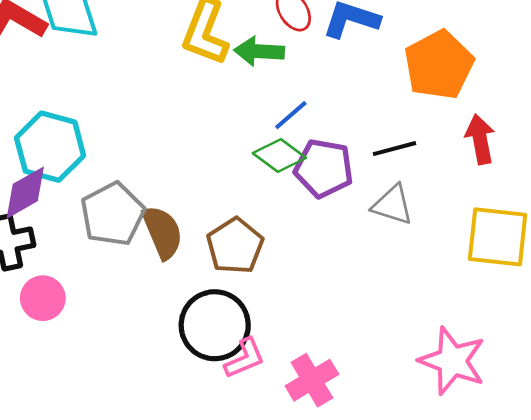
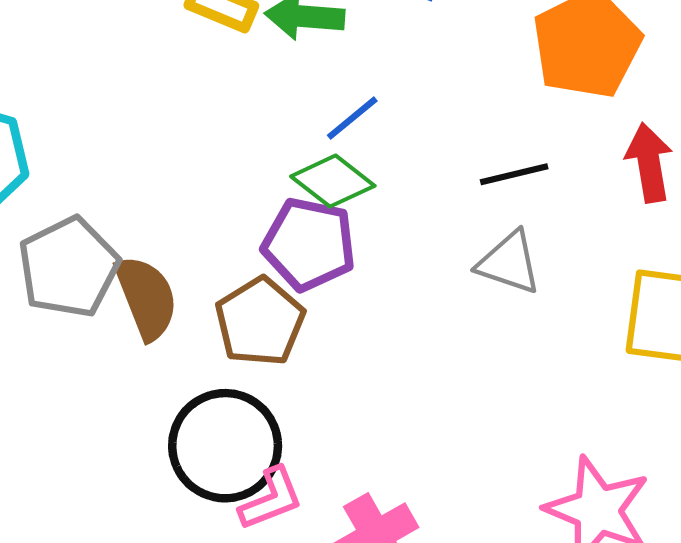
purple pentagon: (324, 168) -> (309, 244), moved

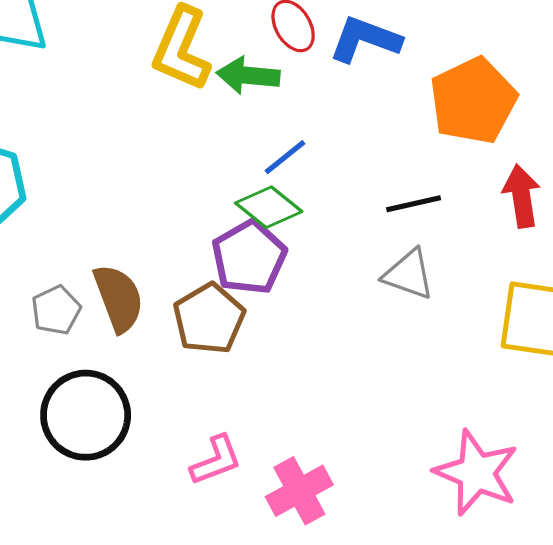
purple pentagon: (309, 244) -> (249, 257), turned 30
gray pentagon: (69, 267) -> (56, 310), moved, size x0.6
black circle: (225, 446) -> (86, 415), moved

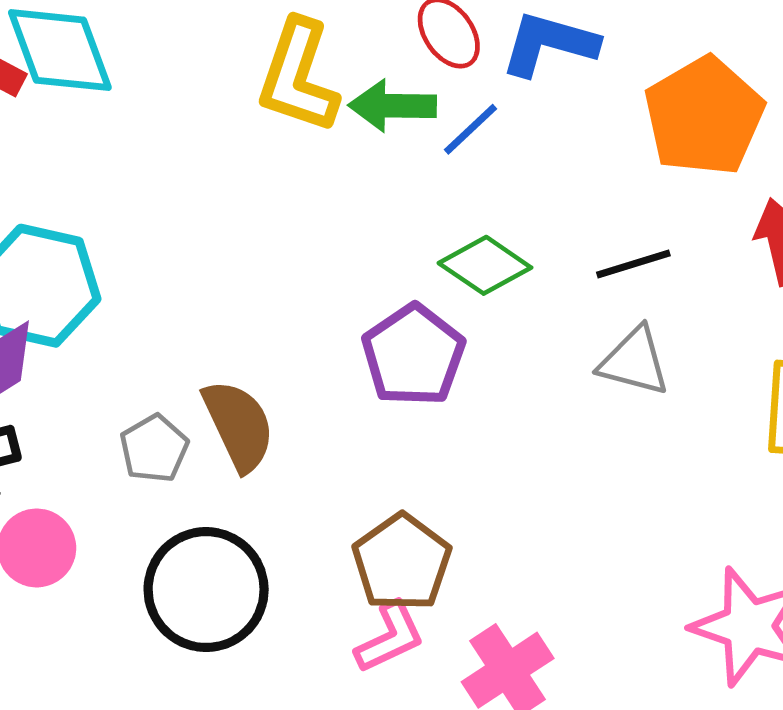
blue line: (285, 157) -> (470, 129), moved
green diamond: (269, 207) -> (485, 265), moved
brown pentagon: (209, 319) -> (402, 562), moved

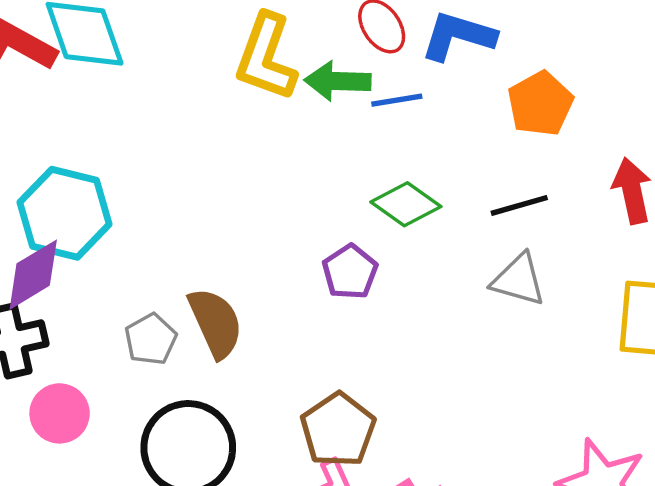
orange pentagon: (704, 116) -> (540, 104), moved, size x0.7
blue line: (470, 129) -> (397, 100), turned 33
purple pentagon: (413, 355) -> (350, 272), size x0.7

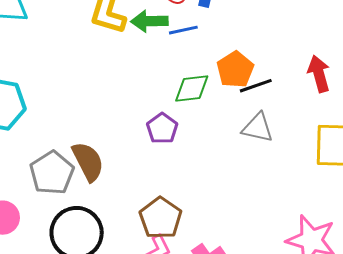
orange pentagon: (540, 104) -> (235, 69), moved
green diamond: (406, 204) -> (192, 89), turned -39
gray pentagon: (151, 339) -> (52, 173), size x1.5

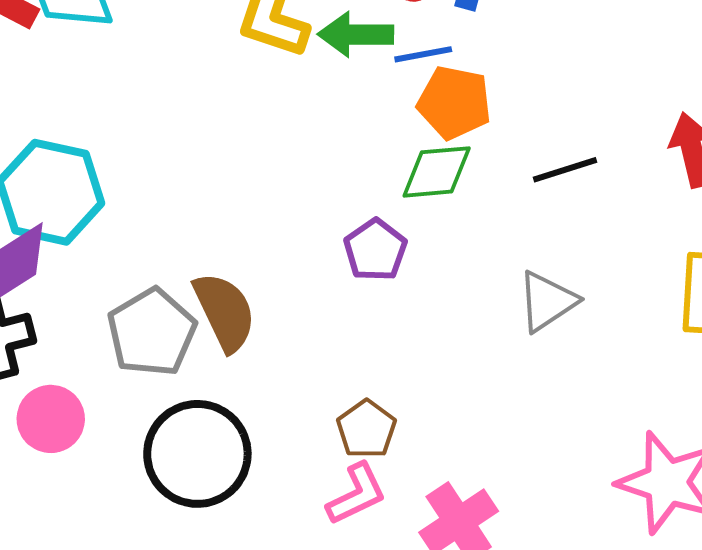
orange pentagon: (235, 69) -> (454, 103), moved, turned -30
gray triangle: (258, 128) -> (547, 301), moved, turned -48
brown pentagon: (161, 218) -> (367, 429), size x0.7

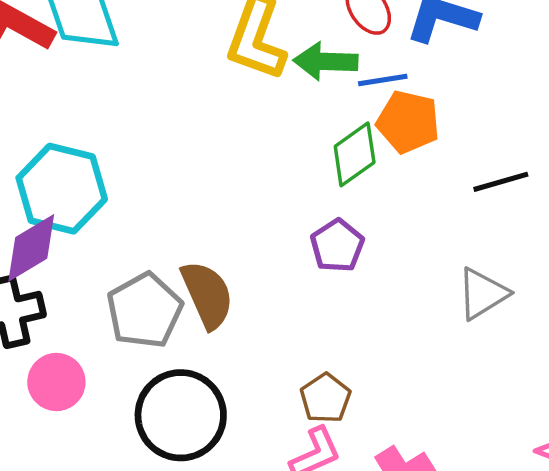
green diamond: (437, 172) -> (355, 154), moved, turned -32

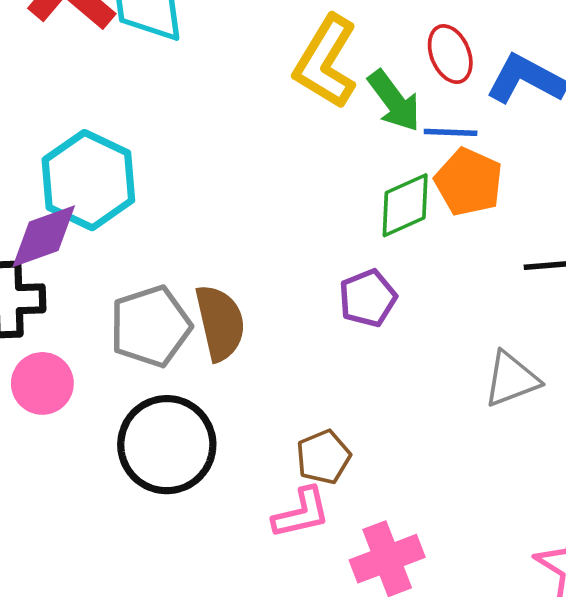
green arrow: (326, 61) -> (394, 101), turned -140

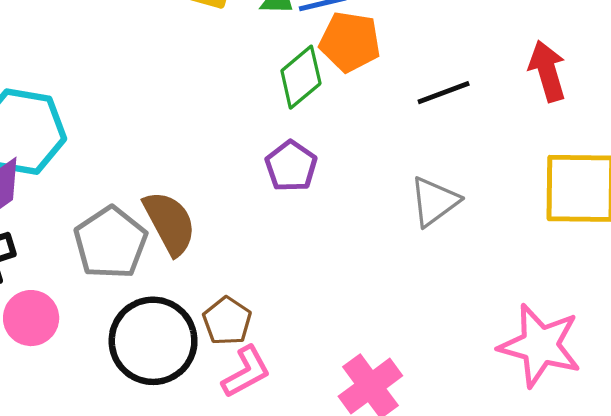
brown pentagon: (323, 457) -> (227, 321), moved
pink L-shape: (301, 513) -> (246, 372), moved

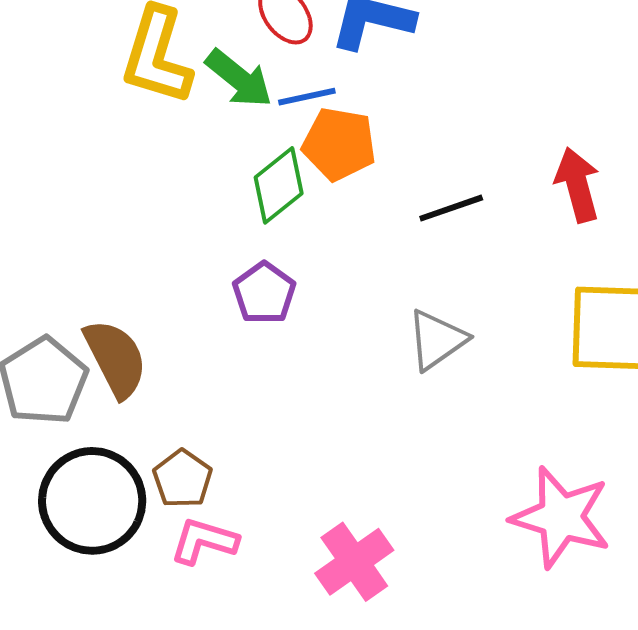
pink L-shape: (246, 372) -> (204, 541), turned -136

